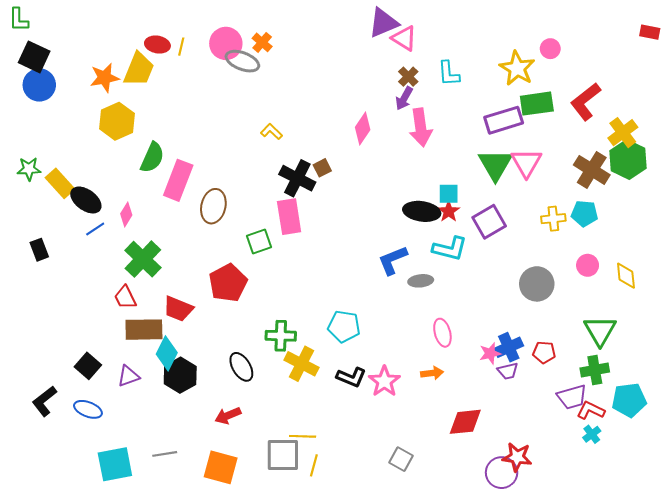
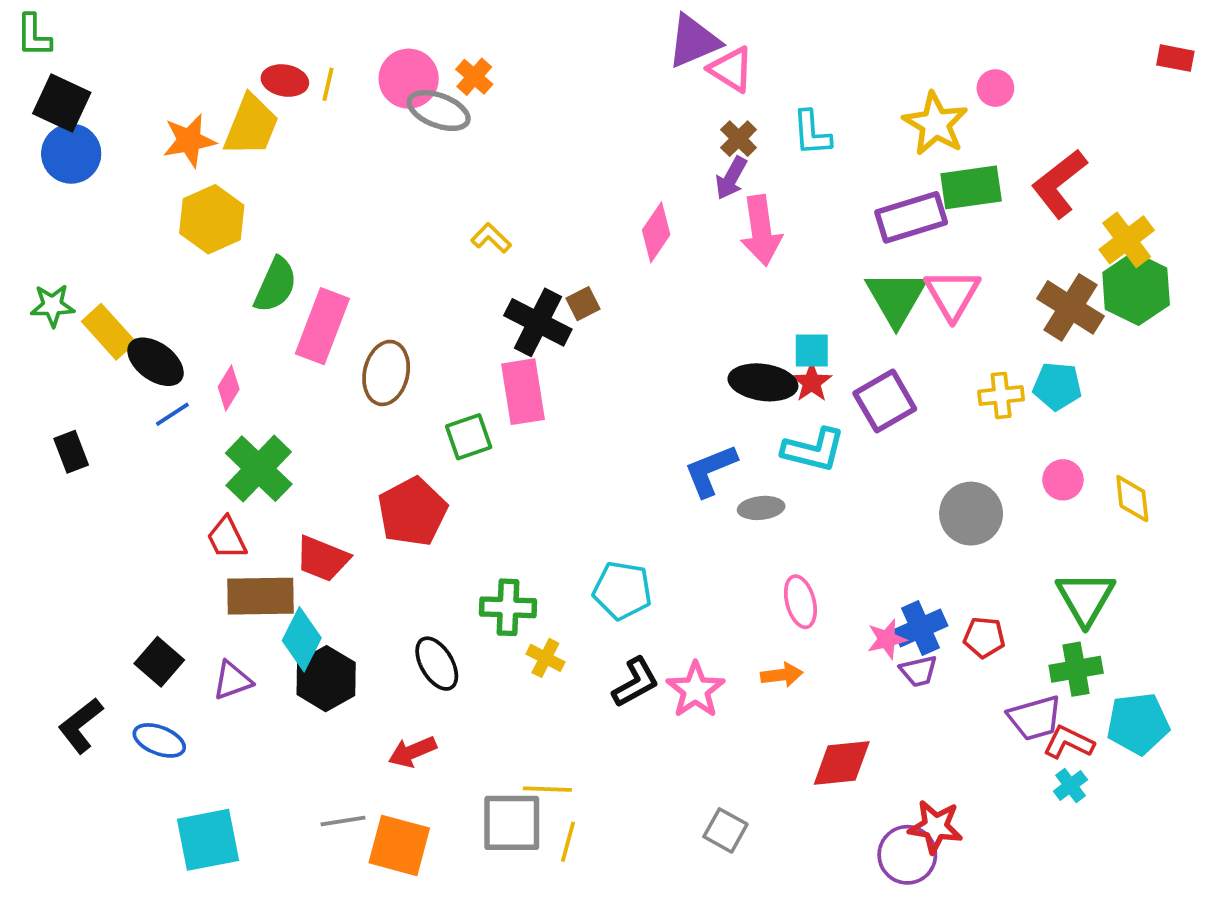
yellow cross: (301, 364) -> (545, 658), size x0.6
black L-shape: (351, 377) -> (635, 682), turned -52
gray line: (165, 454) -> (343, 821), moved

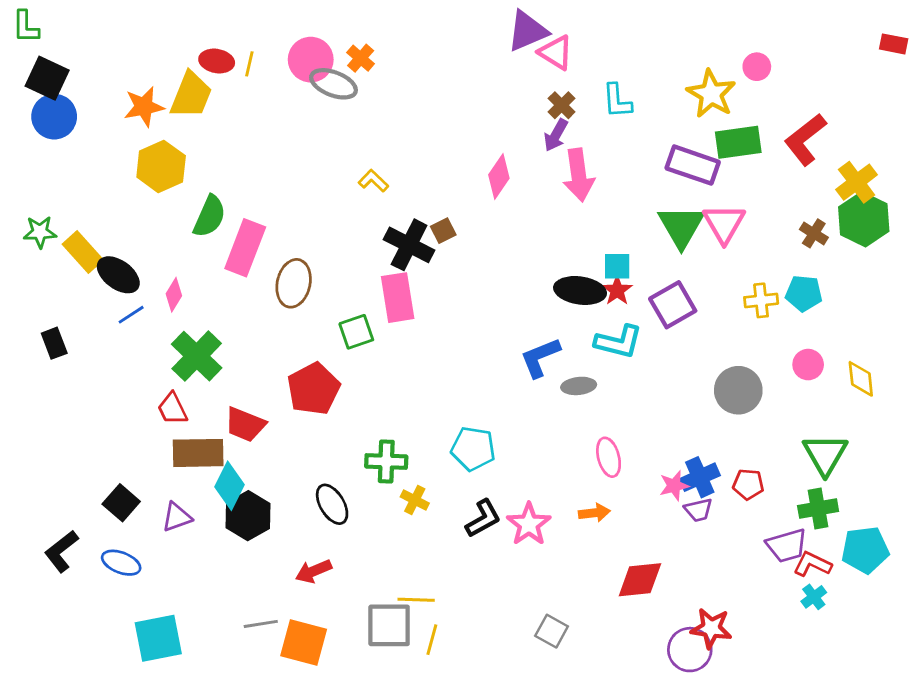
purple rectangle: (911, 217) -> (693, 165), turned 36
brown cross: (1070, 307) -> (814, 233), size x0.6

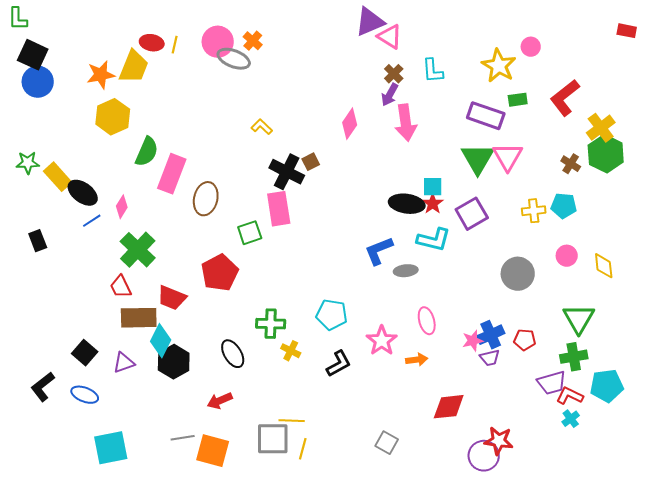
green rectangle: (738, 142) -> (518, 100), size x0.6
pink star: (529, 524) -> (382, 341), moved

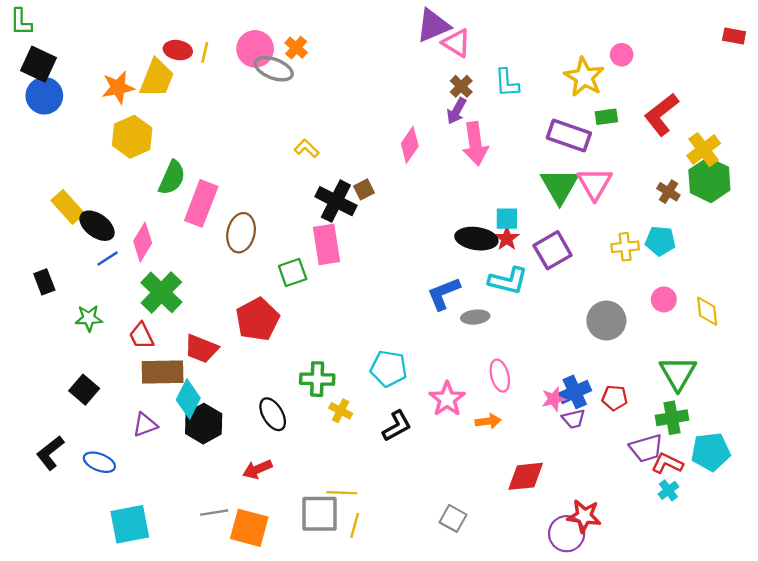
green star: (28, 163) -> (89, 318), moved
pink diamond: (122, 207) -> (143, 242), size x1.4
black square: (85, 353) -> (84, 390), moved

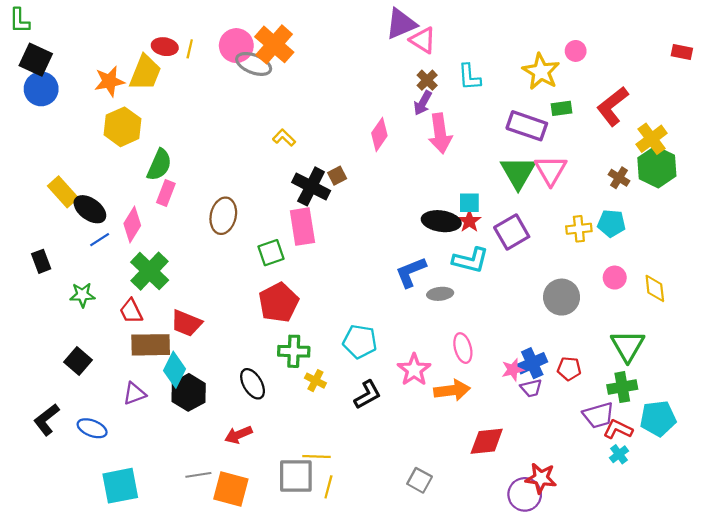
red rectangle: (734, 36) -> (682, 52), moved
orange cross: (296, 48) -> (274, 44), size x1.8
pink rectangle: (201, 203) -> (166, 193), moved, size x0.6
red pentagon: (257, 319) -> (279, 302), moved
orange arrow: (488, 421) -> (452, 390), size x1.5

